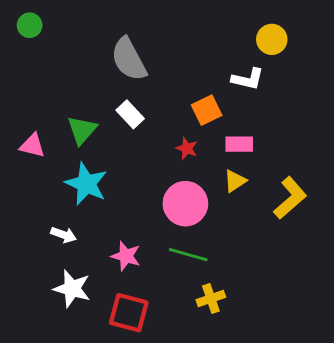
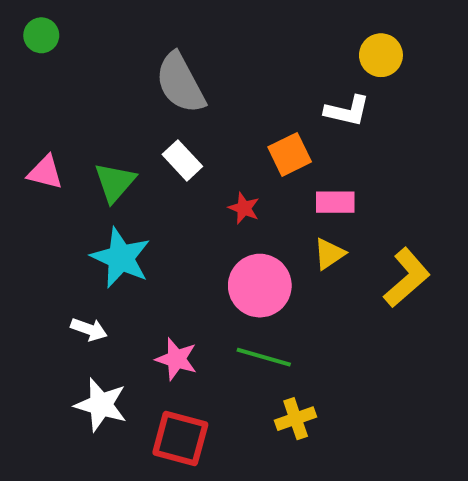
pink triangle: (32, 146) -> (45, 172), moved
red star: (187, 148) -> (244, 208), moved

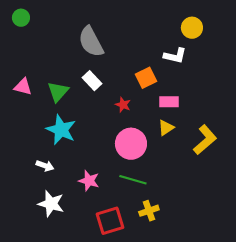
red square: (180, 439) -> (110, 221), moved, turned -32

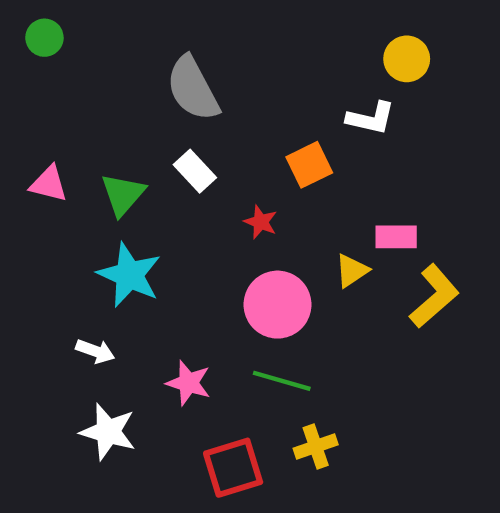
pink rectangle: (169, 102) -> (396, 237), moved

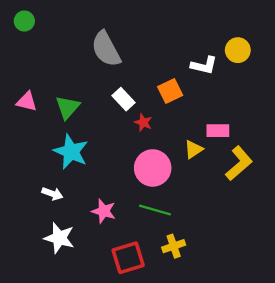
yellow circle: (407, 59) -> (238, 50), moved
white rectangle: (195, 171) -> (123, 99), moved

